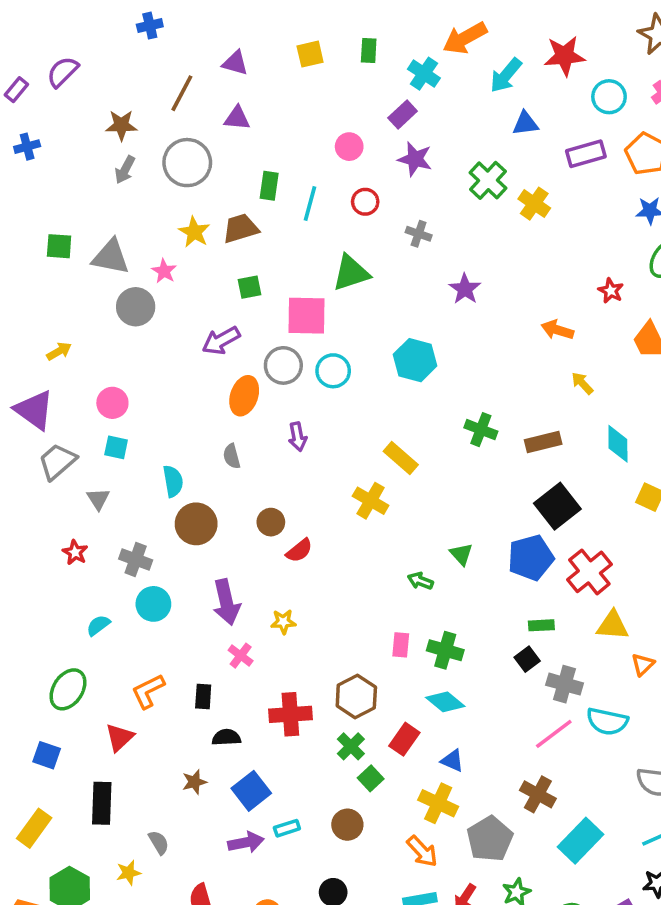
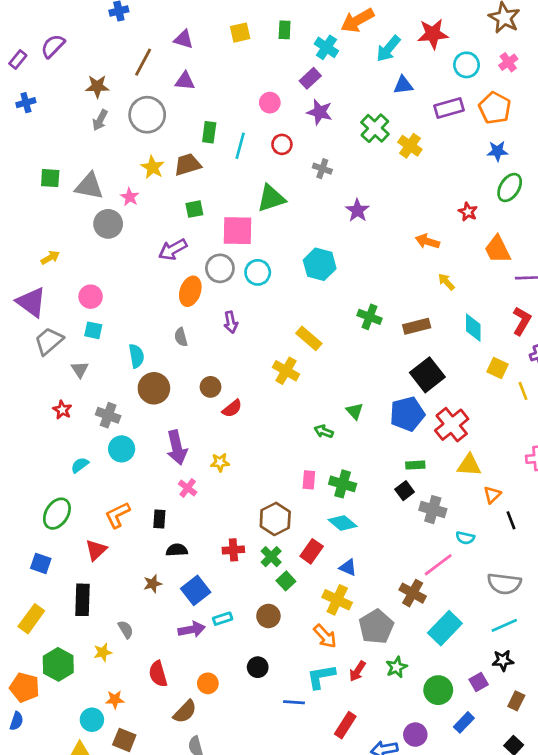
red cross: (290, 714) -> (233, 550), moved, size x0.7
cyan semicircle: (607, 721) -> (465, 538), size x0.6
pink line: (554, 734) -> (438, 565), moved

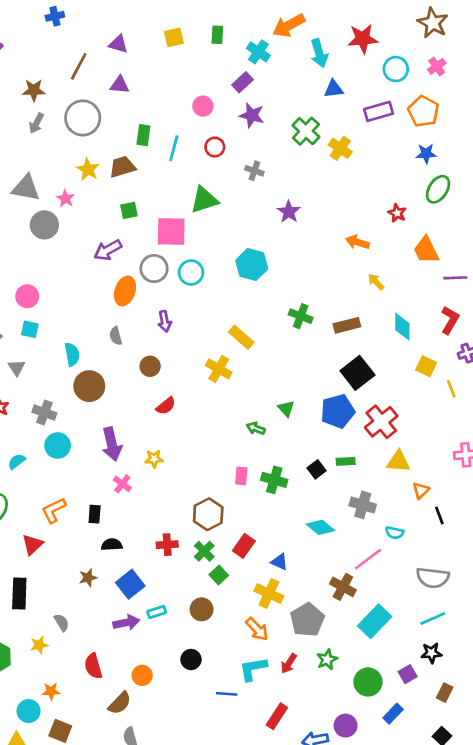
cyan arrow: (388, 49) -> (319, 53), turned -56
brown circle: (211, 387) -> (150, 366), moved
black square: (405, 491) -> (316, 469), moved
cyan diamond: (343, 523) -> (320, 527), moved

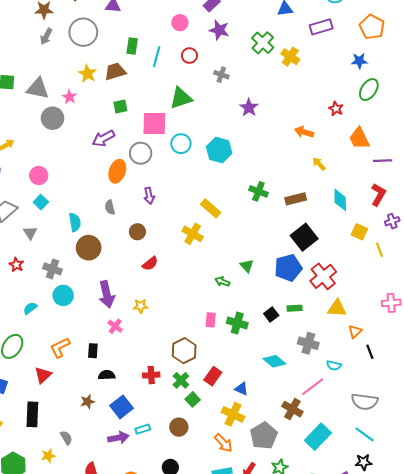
orange pentagon: (423, 111) -> (372, 27), moved
cyan circle: (191, 272) -> (181, 144), moved
cyan square: (30, 329) -> (41, 202), turned 32
cyan line: (433, 619) -> (365, 435), turned 60

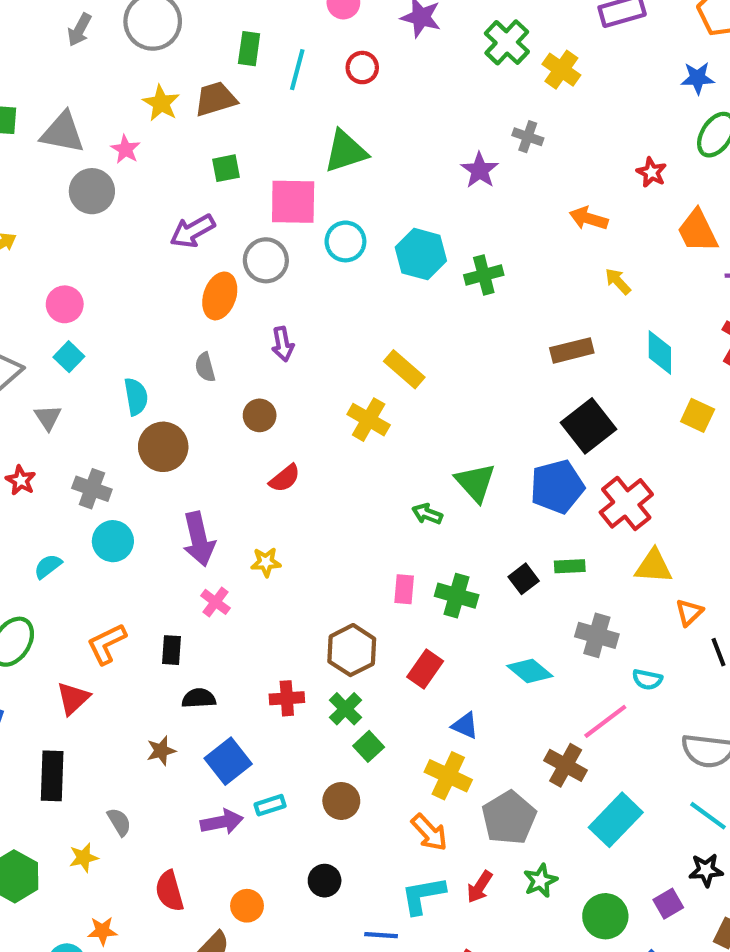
gray cross: (221, 75) -> (528, 137), moved
green cross: (258, 191) -> (484, 275), moved, turned -36
green triangle: (247, 266) -> (475, 482), size x1.5
red rectangle: (213, 376) -> (425, 669), moved

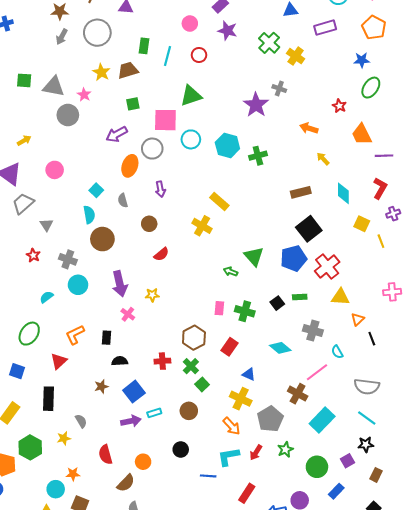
purple star: (480, 170) -> (256, 105), size x1.4
cyan square: (69, 357) -> (96, 190), moved
cyan semicircle: (647, 679) -> (337, 352), turned 48

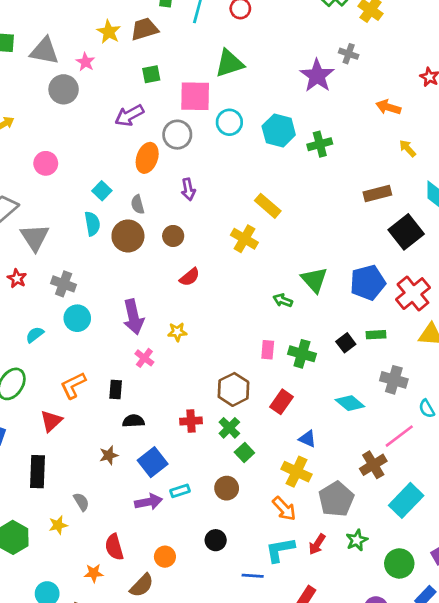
gray triangle: (46, 225) -> (35, 237), size x1.6
black square: (309, 229) -> (406, 232), moved
brown circle: (102, 239) -> (128, 236), moved
brown cross: (298, 394) -> (373, 465), turned 30
orange star: (73, 474) -> (94, 573), moved

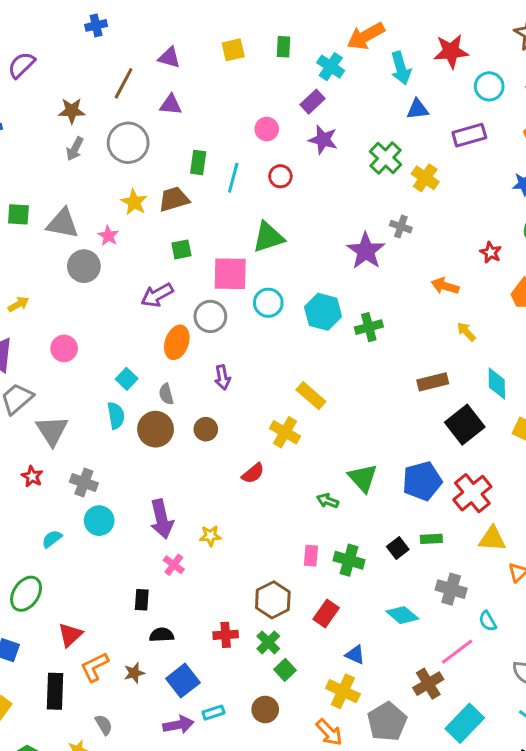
red semicircle: (190, 277) -> (253, 473), moved
orange L-shape: (73, 385) -> (95, 667), moved

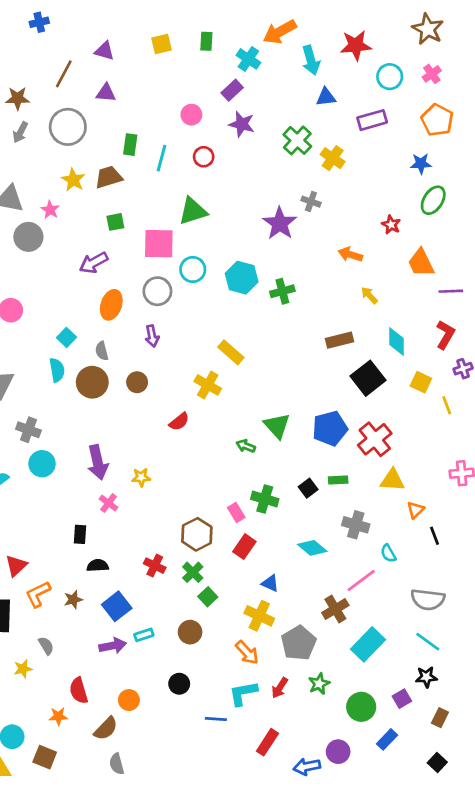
gray circle: (210, 316) -> (157, 291), moved
pink rectangle: (311, 556) -> (236, 513), moved, turned -36
red cross: (226, 635) -> (155, 566), turned 30

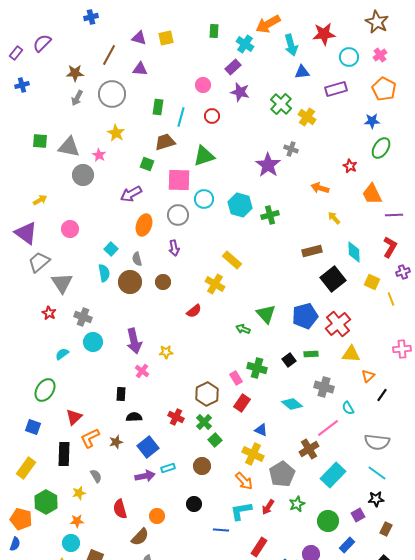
yellow square: (162, 44) -> (166, 38), moved
brown trapezoid: (109, 177) -> (165, 142), moved
green square: (115, 222) -> (147, 164), turned 32
black line: (435, 536) -> (382, 395), turned 56
orange star: (58, 716) -> (77, 521), moved

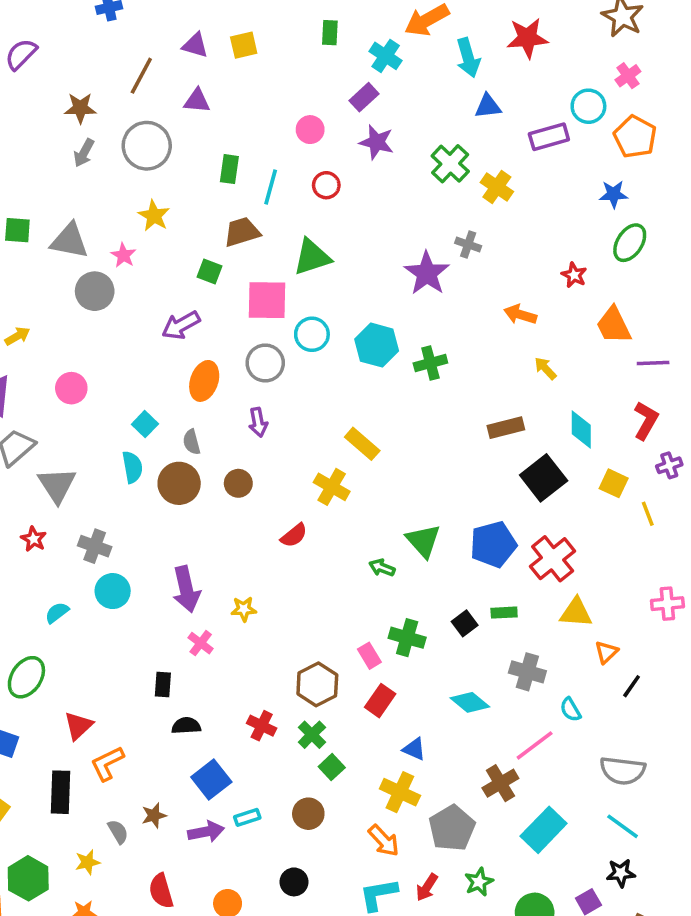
cyan circle: (349, 57) -> (588, 106), moved
brown star: (116, 442) -> (154, 815), moved

